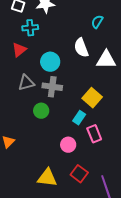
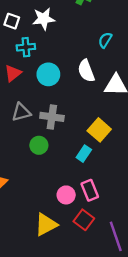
cyan circle: (50, 62) -> (48, 74), moved
pink rectangle: (94, 134) -> (90, 190), moved
pink circle: (68, 145) -> (66, 195), moved
yellow triangle: (47, 178) -> (46, 225), turned -35

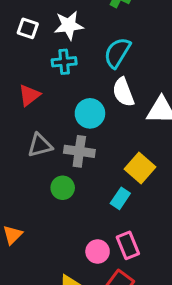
cyan semicircle: (105, 40) -> (117, 53), moved, size x1.5
cyan cross: (26, 47) -> (64, 62), moved
cyan circle: (48, 74) -> (90, 113), moved

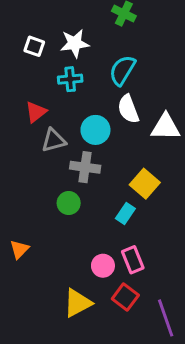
gray triangle: (40, 145) -> (54, 140), moved

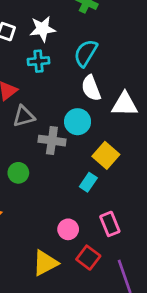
cyan circle: (95, 130) -> (78, 122), moved
green circle: (69, 203) -> (18, 173), moved
pink rectangle: (133, 260) -> (110, 224), moved

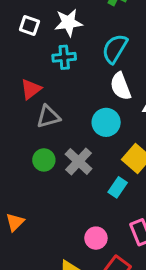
gray cross: (52, 141) -> (79, 161), moved, turned 35
green circle: (18, 173) -> (44, 160), moved

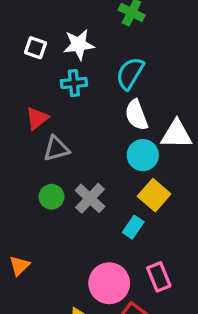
cyan circle: (106, 122) -> (143, 155), moved
pink circle: (96, 238) -> (109, 283), size x1.6

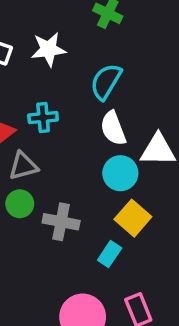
cyan cross: (74, 83) -> (43, 118), moved
green circle: (52, 197) -> (20, 204), moved
gray cross: (90, 198) -> (61, 222), turned -32

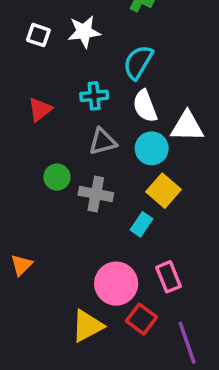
cyan cross: (43, 118) -> (94, 96), moved
gray triangle: (23, 166) -> (103, 142), moved

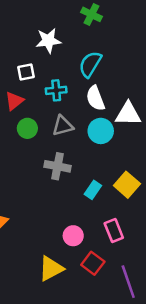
white square: (38, 35) -> (26, 72), moved, turned -30
green circle: (57, 177) -> (27, 128), moved
yellow square: (163, 191) -> (127, 185), moved
pink circle: (116, 284) -> (73, 236), size x0.6

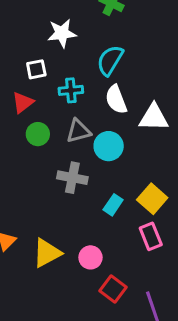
cyan circle: (101, 131) -> (109, 146), moved
pink rectangle: (114, 231) -> (151, 236), moved
yellow triangle: (51, 268) -> (47, 253), moved

